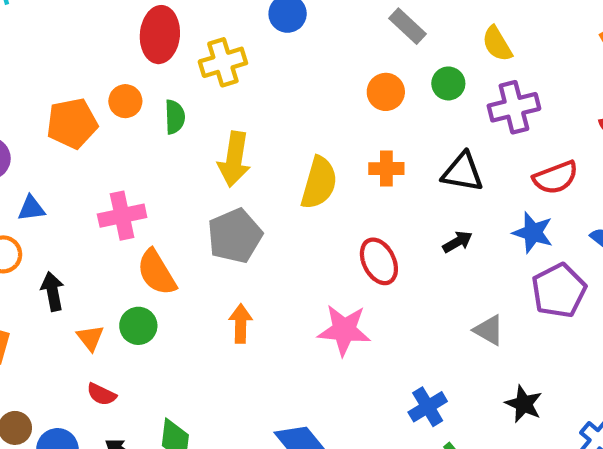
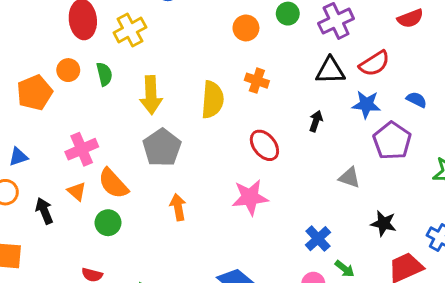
orange cross: (386, 169) -> (257, 81), turned 30
black triangle: (463, 172) -> (330, 71), moved
black arrow: (458, 242) -> (316, 121), turned -30
orange triangle: (90, 338) -> (77, 191), moved

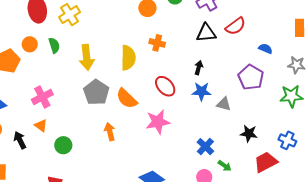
blue star: (366, 104) -> (201, 91), moved
orange semicircle: (113, 183) -> (127, 98), moved

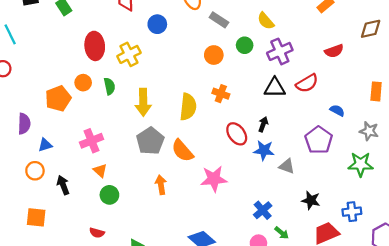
red ellipse: (165, 86) -> (237, 134), moved
orange triangle: (41, 126) -> (100, 171), moved
blue cross: (287, 140) -> (352, 212), turned -36

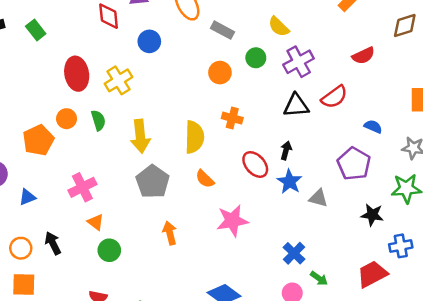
blue star: (264, 150) -> (289, 182), turned 30
orange semicircle: (182, 151) -> (205, 179), moved, size x0.7
orange circle: (35, 171) -> (21, 248), moved
black star: (311, 200) -> (372, 215), moved

